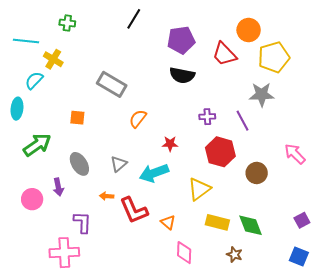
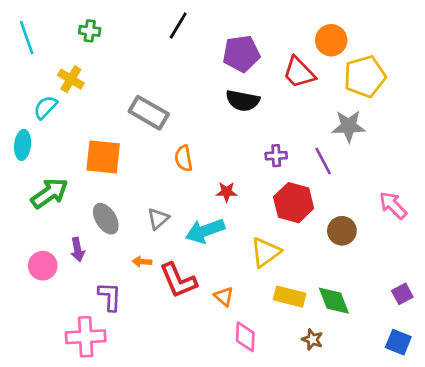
cyan line: (26, 41) -> (27, 38), moved, turned 65
orange square: (77, 118) -> (103, 157), size x1.8
orange semicircle: (138, 119) -> (184, 158), turned -48

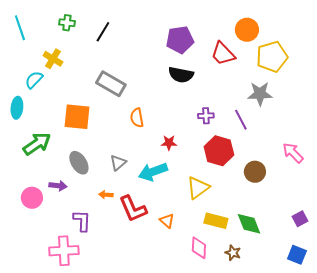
black line: (178, 25) -> (103, 32), moved
purple arrow: (78, 250) -> (58, 186), turned -72
pink diamond: (245, 337) -> (199, 248), moved

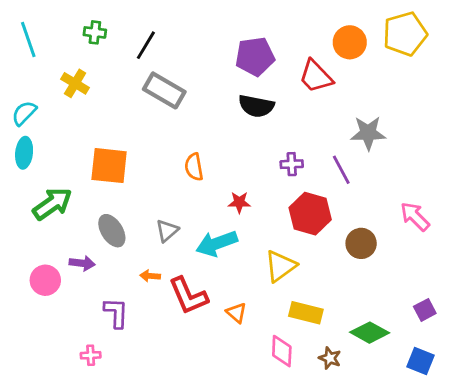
yellow pentagon: (272, 57) -> (405, 34), moved
cyan semicircle: (34, 80) -> (24, 113), moved
gray rectangle: (111, 84) -> (164, 90), moved
green diamond: (249, 224) -> (370, 333), moved, turned -40
pink cross: (64, 251) -> (91, 355), size x0.5

